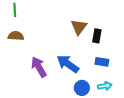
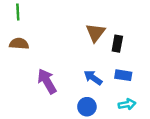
blue arrow: (68, 64) -> (93, 78), moved, size x0.7
blue circle: (82, 88) -> (87, 107), moved

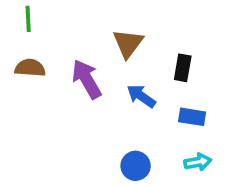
brown triangle: (95, 33) -> (128, 43), moved
blue arrow: (93, 78) -> (141, 96), moved
purple arrow: (47, 81) -> (87, 79), moved

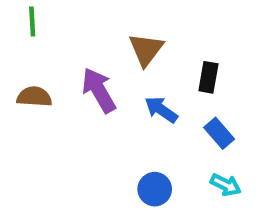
brown semicircle: (30, 68) -> (34, 97), moved
blue rectangle: (192, 117) -> (219, 133), turned 40
cyan arrow: (198, 162) -> (226, 185), turned 36

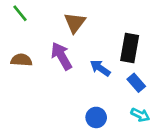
green line: (32, 21) -> (20, 13), turned -36
brown triangle: (146, 49) -> (75, 23), moved
black rectangle: (208, 77) -> (130, 48), size x1.5

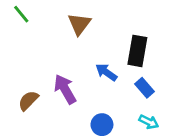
purple arrow: (61, 56) -> (65, 89), moved
brown semicircle: (21, 60) -> (28, 101), moved, turned -50

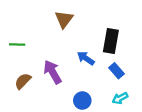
green line: (21, 14) -> (17, 44), moved, turned -49
cyan arrow: (149, 122) -> (120, 98), turned 126

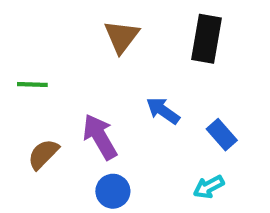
black rectangle: (111, 41) -> (207, 39), moved
cyan arrow: (120, 98) -> (209, 187), moved
blue circle: (82, 101) -> (113, 191), moved

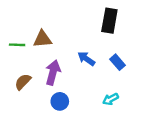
brown triangle: (122, 37) -> (42, 39), moved, turned 48
blue rectangle: (222, 135) -> (117, 62), moved
purple arrow: (100, 137) -> (53, 73), turned 45

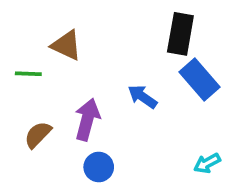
brown triangle: (42, 39) -> (66, 45), moved, turned 30
blue rectangle: (117, 62) -> (200, 80), moved, size x1.5
cyan arrow: (111, 99) -> (207, 163), moved

